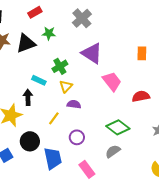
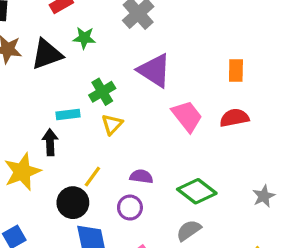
cyan rectangle: (39, 80) -> (68, 115), turned -32
red semicircle: (141, 96) -> (234, 118), moved
purple semicircle: (74, 104) -> (141, 177), moved
black circle: (30, 141) -> (73, 203), moved

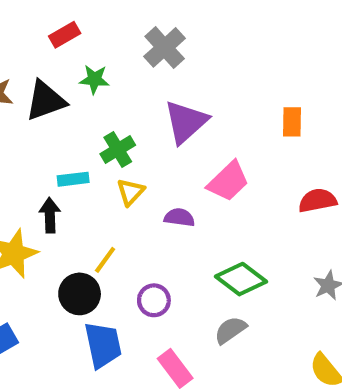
purple triangle: (154, 71) -> (186, 122), turned 45
pink trapezoid: (187, 116) -> (228, 181), turned 84
red semicircle: (234, 118) -> (317, 200), moved
purple semicircle: (141, 177) -> (179, 217), moved

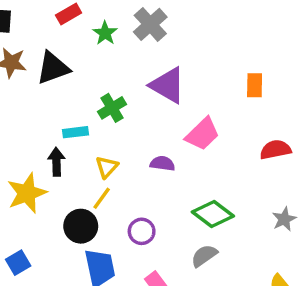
green star: (94, 79) -> (105, 33), moved, turned 30
purple triangle: (186, 122) -> (168, 85), turned -48
yellow triangle: (131, 192) -> (107, 167), moved

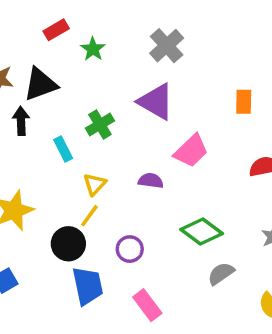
gray cross: (150, 24) -> (167, 46), moved
cyan rectangle: (76, 132) -> (63, 149), turned 70
black arrow: (56, 162) -> (21, 121), moved
gray semicircle: (204, 256) -> (221, 274), moved

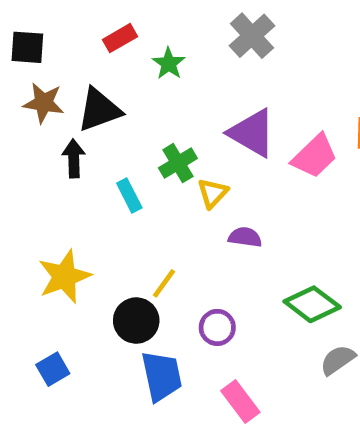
gray cross: (167, 46) -> (252, 36), moved
pink trapezoid: (191, 151) -> (315, 156), moved
yellow triangle: (95, 184) -> (213, 193), moved

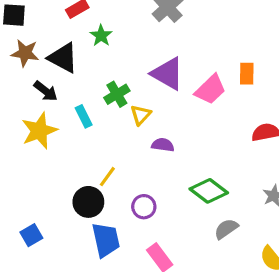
green star: (169, 63) -> (101, 36), moved
black triangle: (99, 110) -> (63, 58), turned 48
black arrow: (74, 158) -> (46, 91), turned 130
yellow star: (64, 277) -> (39, 131), moved

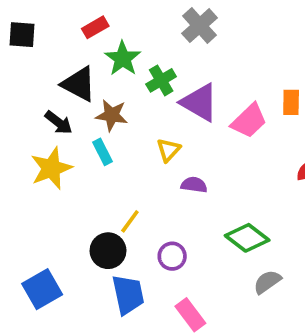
green star: (101, 36) -> (123, 58), size x1.4
brown star: (25, 53) -> (112, 115), moved
green cross: (117, 94) -> (161, 80), moved
blue square: (31, 235) -> (42, 289), size x1.5

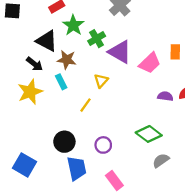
purple semicircle: (194, 185) -> (165, 96), moved
yellow line: (130, 221) -> (86, 105), moved
blue square: (42, 289) -> (25, 165), turned -30

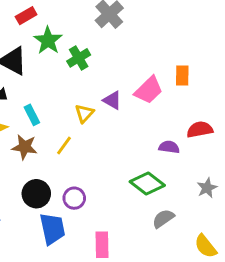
purple triangle: (120, 52) -> (112, 100), moved, size x0.6
brown star: (67, 60) -> (25, 147), moved
purple semicircle: (165, 96) -> (169, 147), moved
purple circle: (103, 145) -> (74, 198), moved
pink rectangle: (114, 180) -> (102, 245), turned 36

